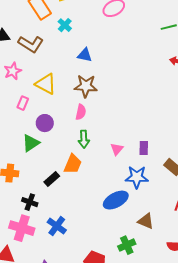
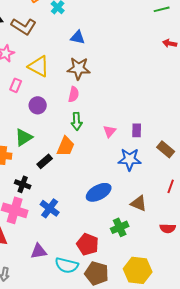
green triangle: (31, 143) -> (24, 137), moved
blue ellipse: (116, 200) -> (99, 192), moved

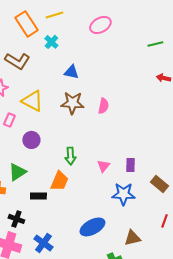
pink semicircle: (74, 94) -> (103, 106), moved
black rectangle: (45, 161) -> (38, 196), turned 42
brown triangle: (139, 203) -> (132, 238), turned -36

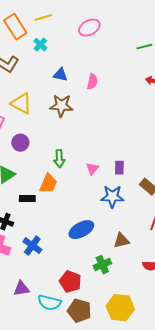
pink semicircle: (103, 106) -> (92, 82), moved

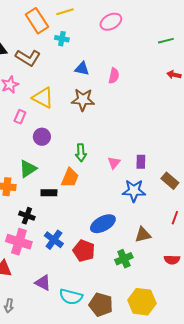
cyan cross: (40, 45) -> (62, 39), turned -32
red pentagon: (70, 282) -> (84, 251), moved
purple triangle: (21, 289) -> (43, 283), turned 36

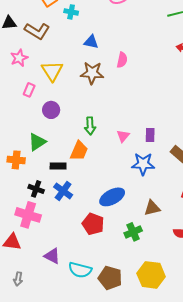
pink semicircle: (114, 76) -> (122, 60), moved
yellow triangle: (43, 98) -> (52, 71), turned 30
blue cross: (54, 240) -> (63, 191), moved

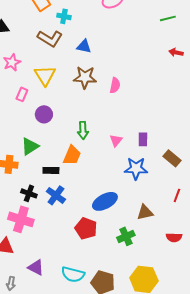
brown L-shape: (37, 31) -> (50, 38), moved
pink semicircle: (122, 60) -> (115, 85), moved
purple triangle: (52, 256) -> (36, 267), moved

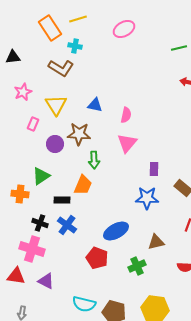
blue triangle: (84, 46) -> (95, 105), moved
brown star: (85, 77) -> (79, 134), moved
pink triangle: (116, 140) -> (127, 143), moved, size x1.5
purple triangle: (36, 267) -> (46, 281), moved

